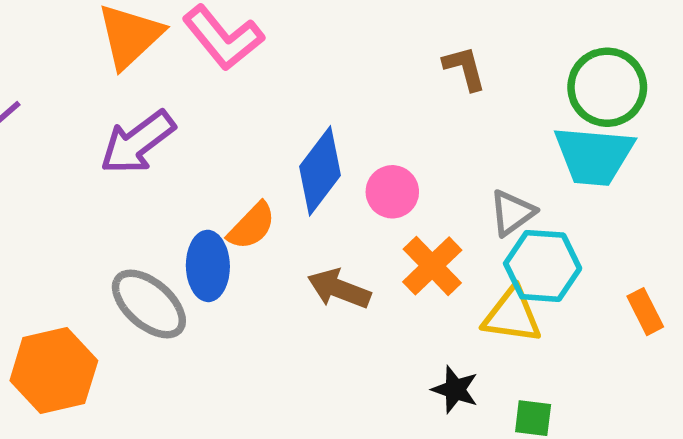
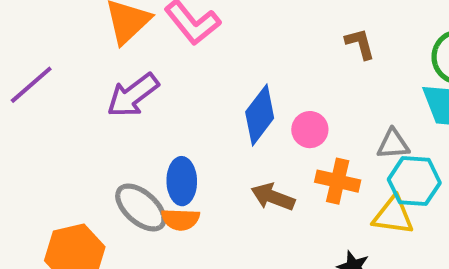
gray triangle: (512, 213) -> (393, 144), turned 32
orange semicircle: (252, 226) -> (180, 219), moved, turned 48
orange cross: (432, 266) -> (338, 181), turned -33

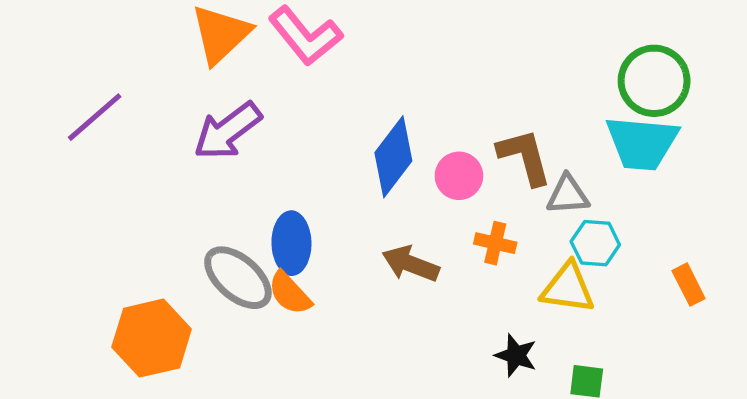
brown L-shape: (360, 44) -> (525, 157), moved, size x1.4
orange cross: (338, 181) -> (495, 243), size x0.7
cyan hexagon: (414, 181) -> (595, 243), size x0.7
orange semicircle: (180, 219) -> (290, 293), turned 45

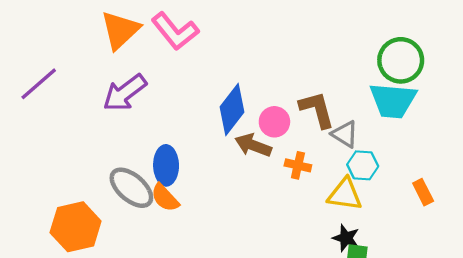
gray triangle: (568, 195) -> (345, 134), turned 36
brown arrow: (411, 264) -> (253, 145), moved
black star: (516, 355) -> (346, 238), moved

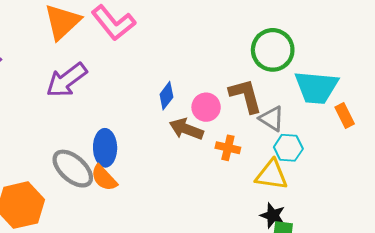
green circle: (401, 60) -> (273, 50), moved
blue diamond: (232, 110) -> (166, 96), size x0.6
orange rectangle: (423, 192) -> (345, 115), moved

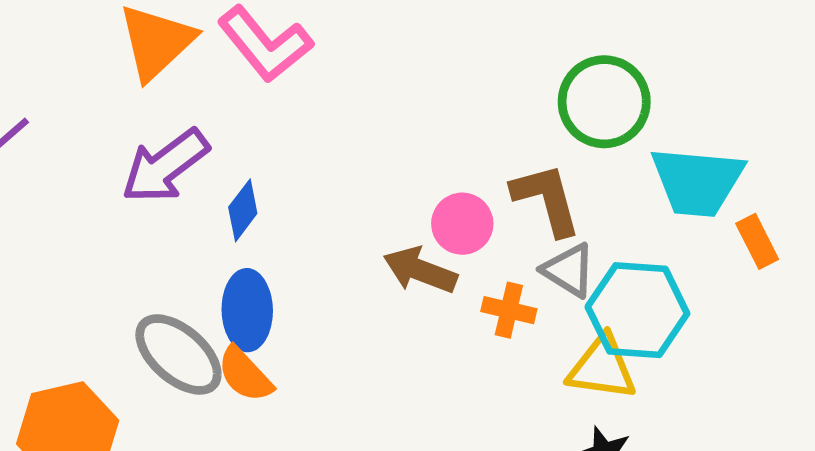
blue diamond: (166, 96) -> (243, 210), moved
gray triangle: (272, 119) -> (569, 270), moved
cyan hexagon: (288, 148) -> (637, 310), size x1.6

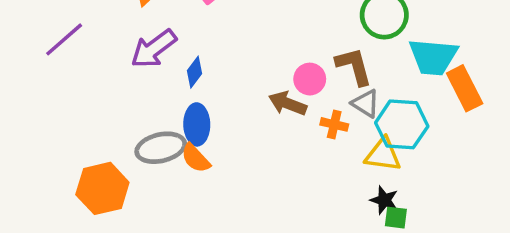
orange rectangle: (757, 241) -> (465, 88), size x1.6
gray ellipse: (178, 354) -> (161, 148), turned -54

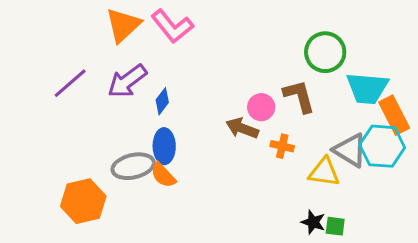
purple line: (64, 39) -> (70, 83), moved
gray triangle: (366, 103) -> (350, 150), moved, size x1.4
cyan hexagon: (402, 124) -> (382, 146), moved
black star: (384, 200) -> (313, 222), moved

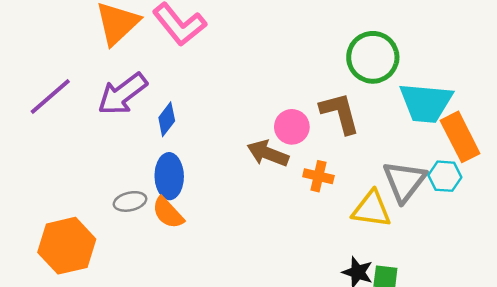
cyan hexagon: (382, 146) -> (445, 176), size x0.6
gray triangle: (350, 150) -> (404, 181), turned 36
gray ellipse: (133, 166) -> (130, 201), size x0.6

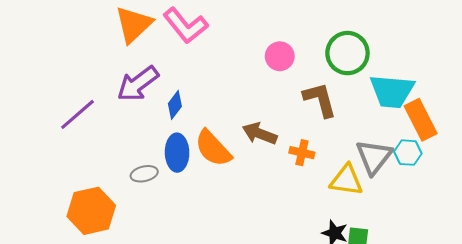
purple line: (50, 96) -> (77, 114), moved
pink circle: (292, 127) -> (280, 56), moved
orange semicircle: (168, 213) -> (213, 148), moved, size x1.4

